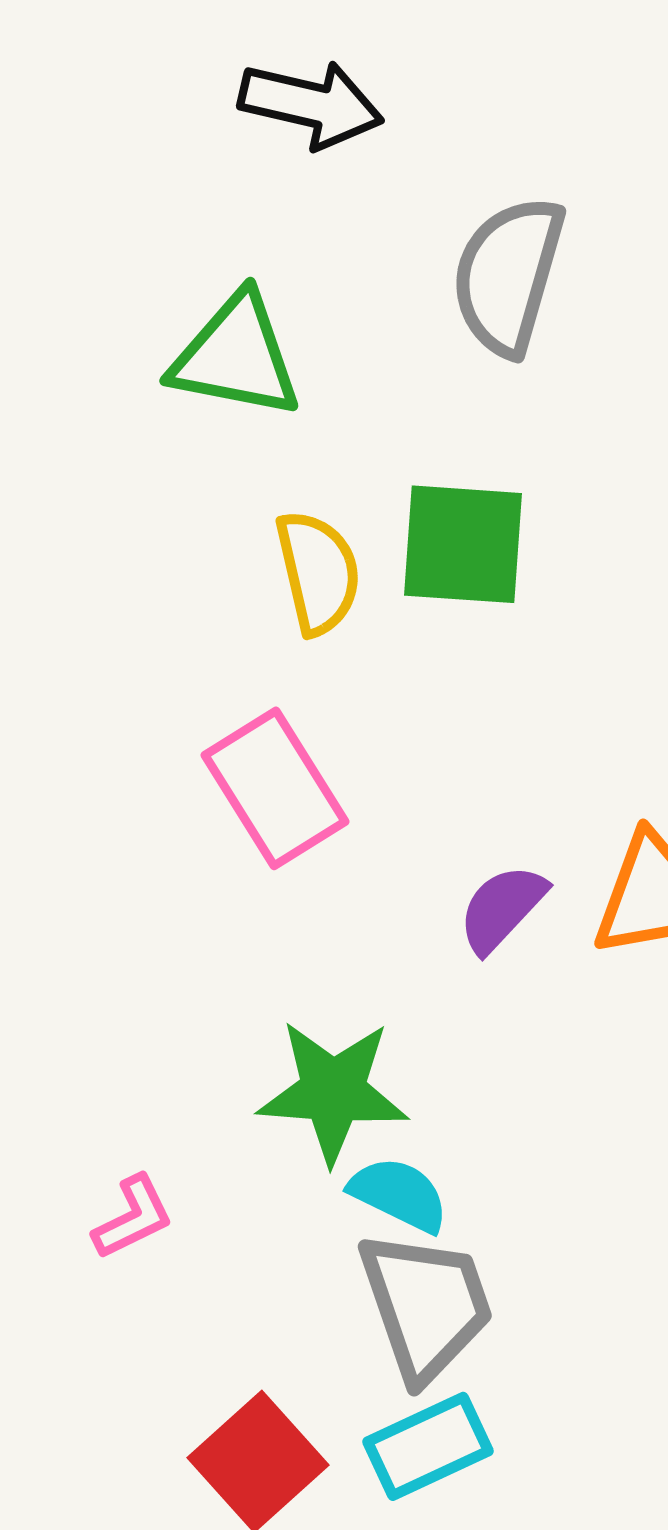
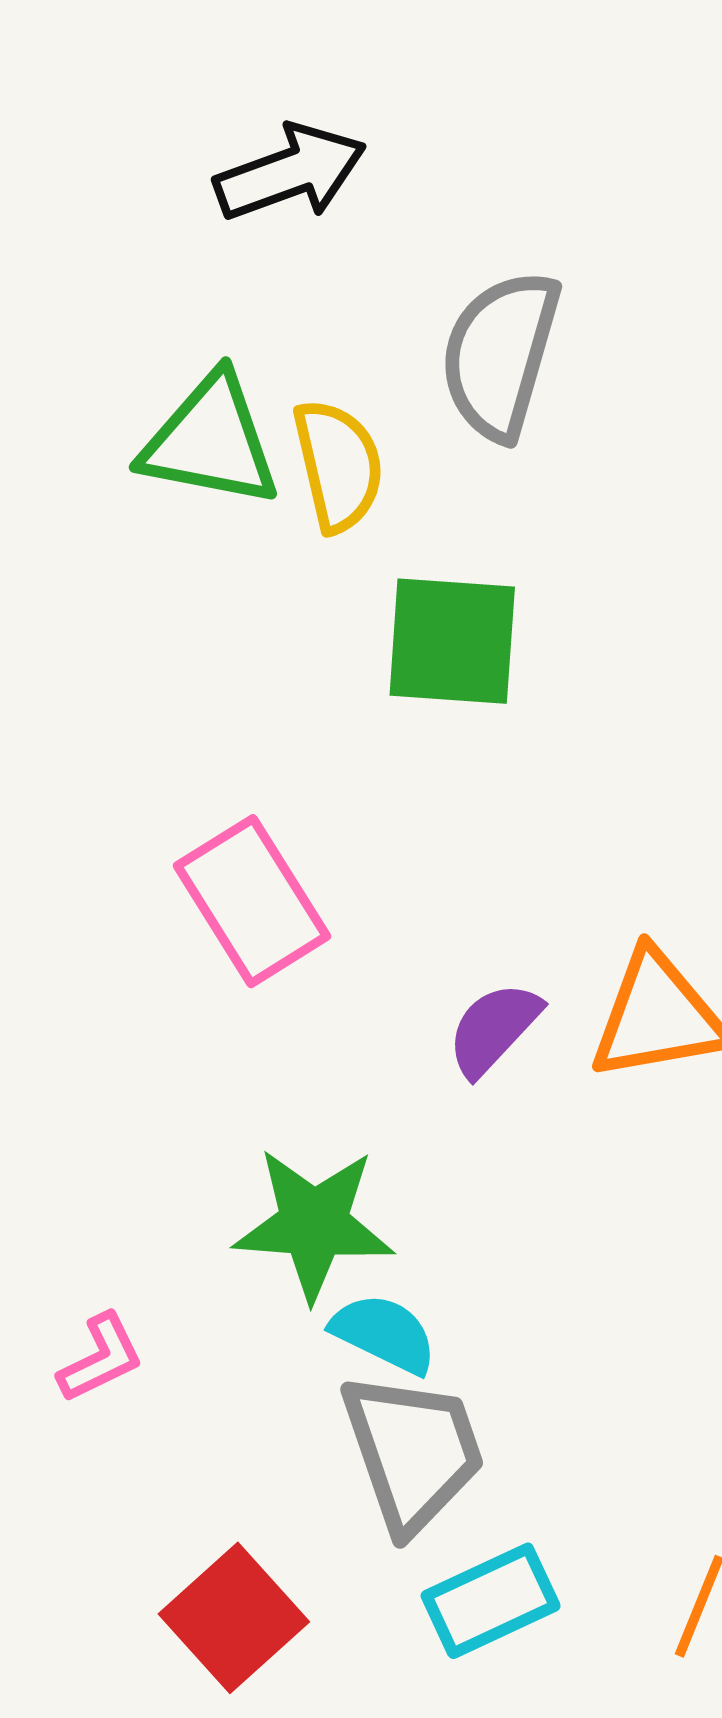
black arrow: (311, 104) -> (290, 173), turned -33
yellow semicircle: (318, 572) -> (338, 465), moved
cyan rectangle: (428, 1446) -> (491, 1601), moved

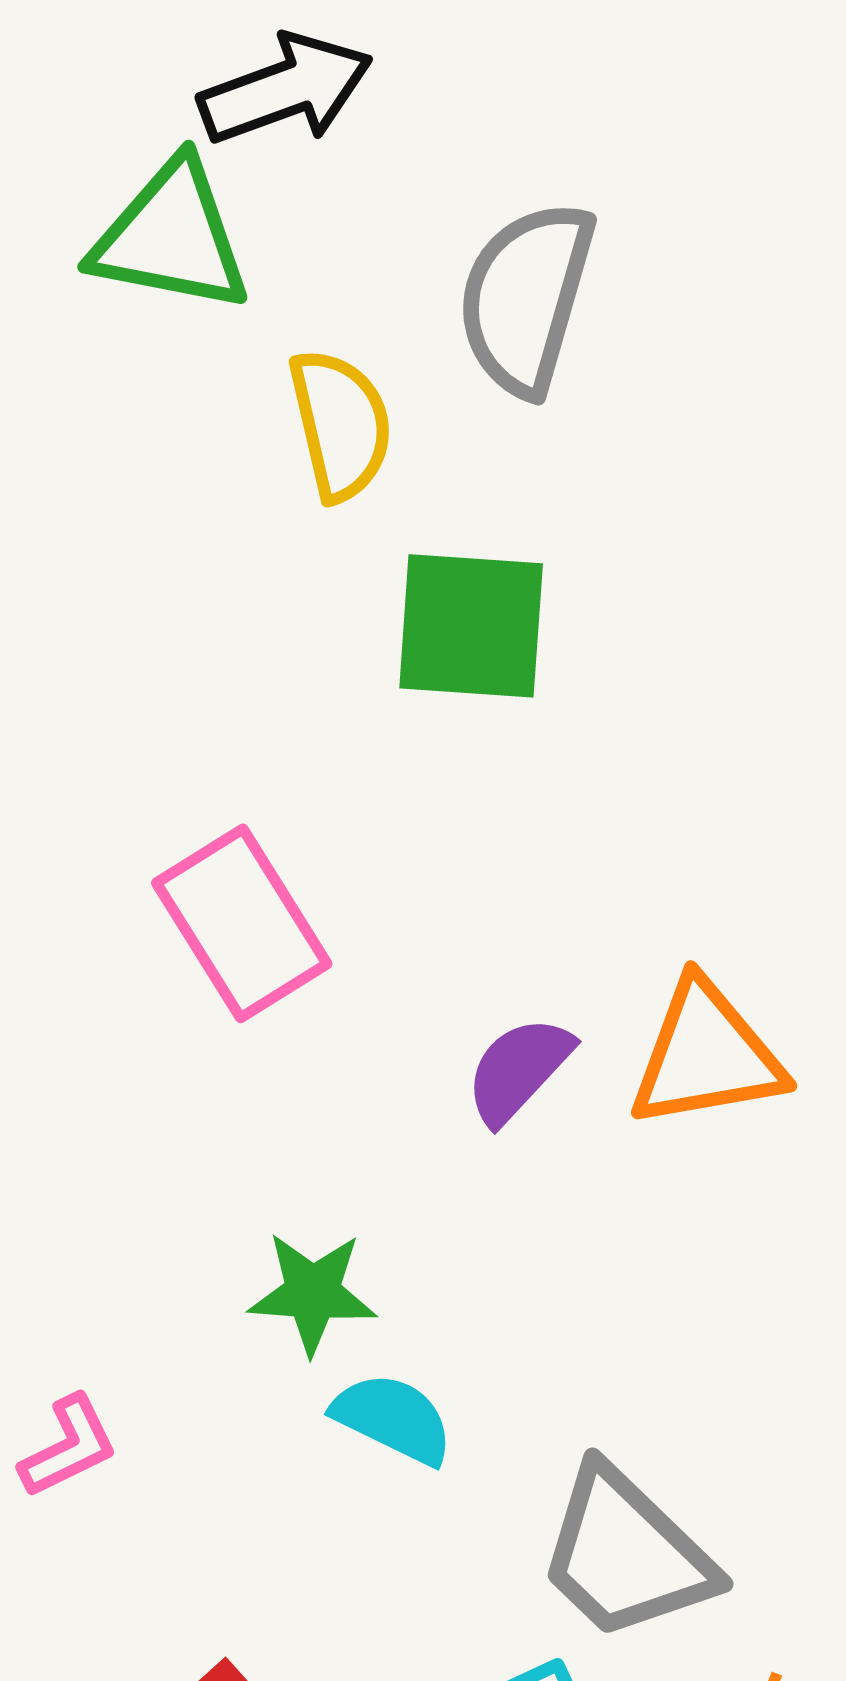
green triangle: (210, 441) -> (171, 237), moved
green star: (314, 1224) -> (313, 1293), size x0.7
gray trapezoid: (413, 1452) -> (626, 1554), moved, turned 153

